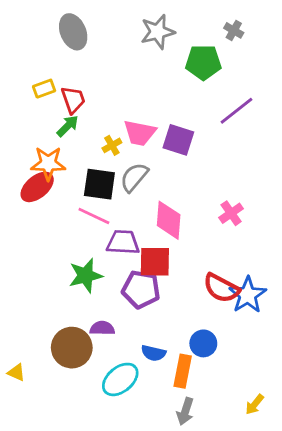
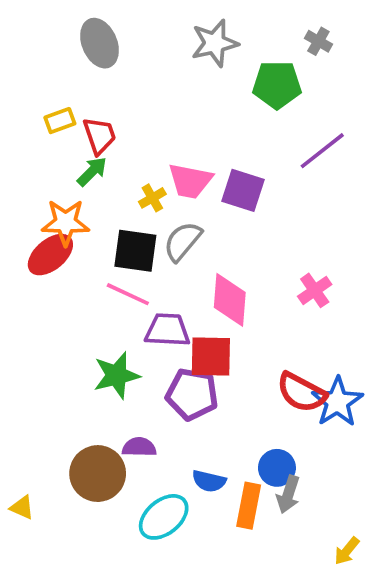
gray arrow: (185, 411) -> (288, 494), moved

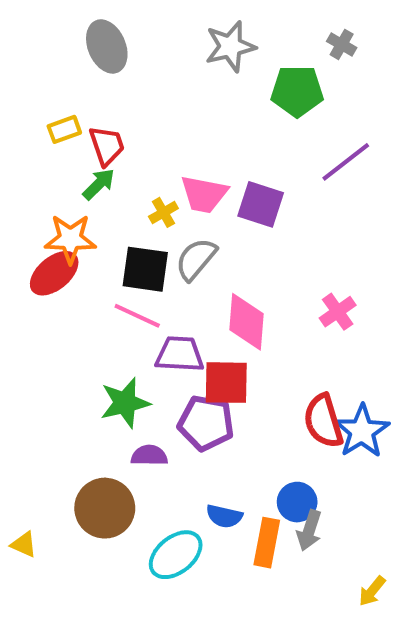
red semicircle: (301, 392) -> (323, 421), turned 45
purple semicircle: (139, 447) -> (149, 455), moved

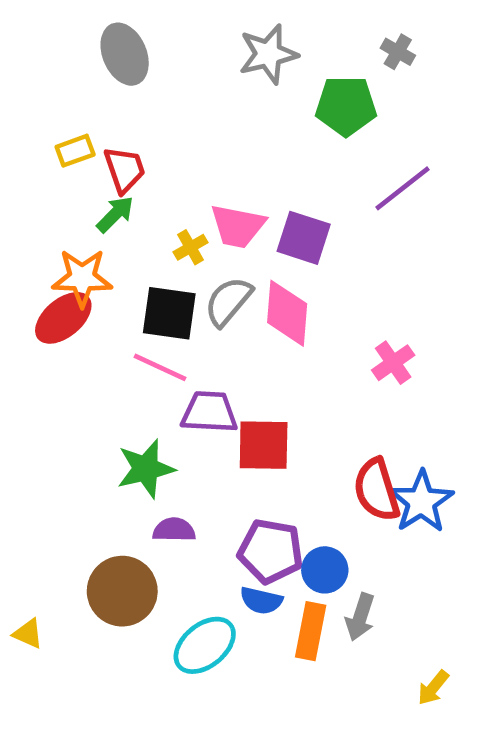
pink diamond: (246, 322) -> (287, 313), moved
purple pentagon: (206, 423) -> (271, 551), moved
blue circle: (297, 502) -> (325, 570), moved

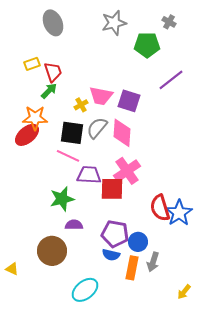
pink cross: (393, 363) -> (127, 171), moved, size x1.5
cyan ellipse: (205, 645) -> (85, 290), moved

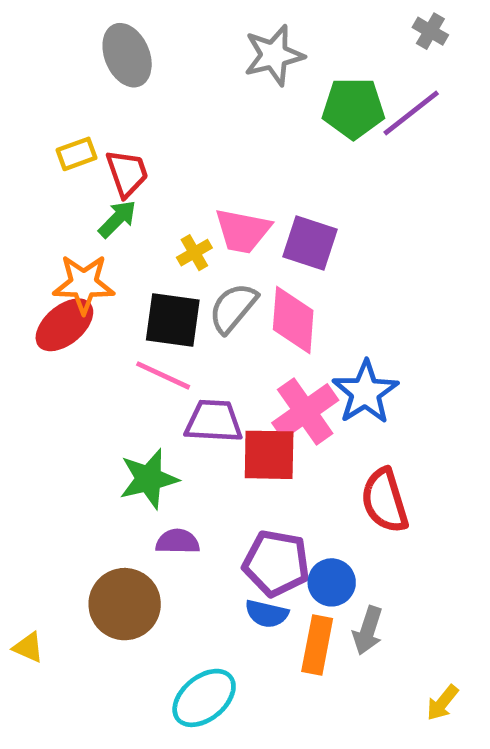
gray cross: (169, 22) -> (430, 31), moved
purple line: (171, 80) -> (411, 113), moved
blue star: (179, 213) -> (365, 392), moved

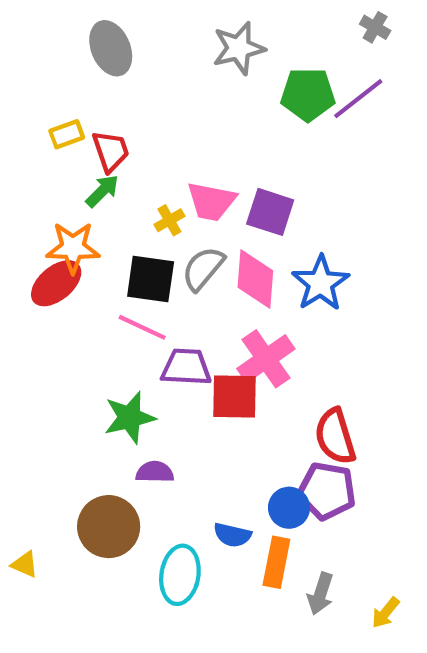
blue star: (365, 392) -> (320, 283), moved
purple pentagon: (276, 563) -> (327, 491), moved
gray arrow: (368, 631) -> (320, 594), moved
cyan ellipse: (204, 698) -> (180, 575), moved, turned -42

